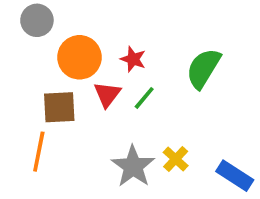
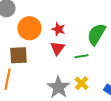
red triangle: (107, 94) -> (57, 48), moved
green line: (144, 98) -> (81, 56), moved, turned 40

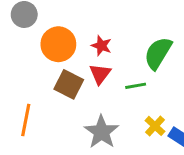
brown square: (18, 55) -> (69, 84), moved, turned 30
yellow cross: (81, 83) -> (155, 126), moved

